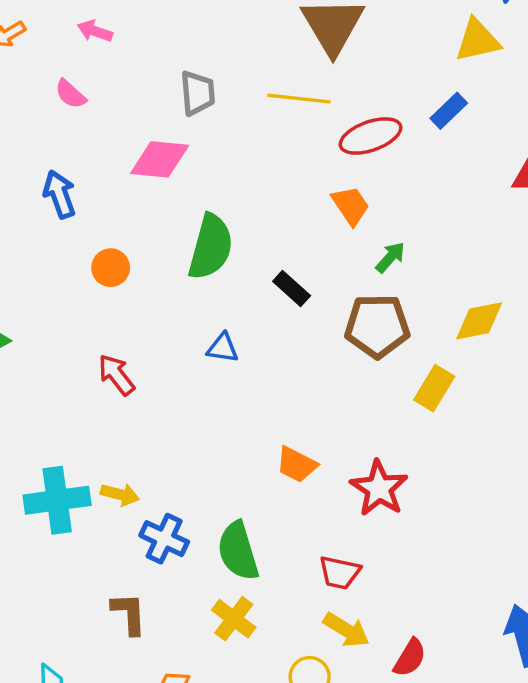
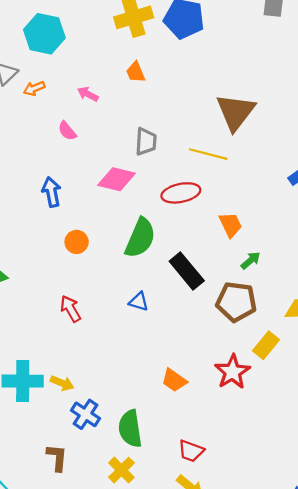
red ellipse: (371, 136) -> (181, 193), moved
black rectangle: (292, 289) -> (187, 271), size x1.6
red star: (379, 488) -> (232, 372), moved

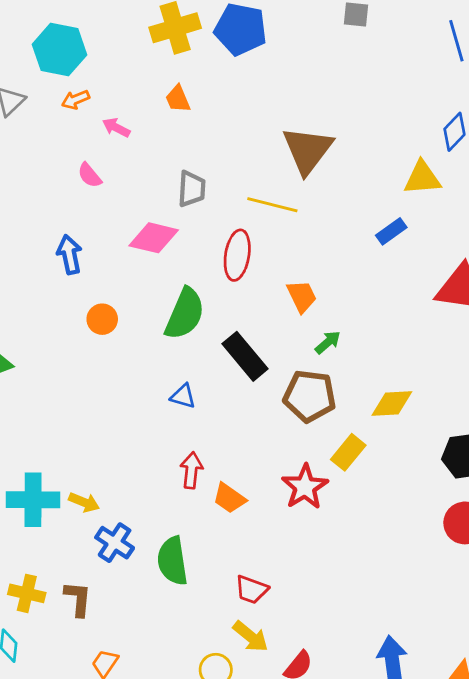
orange arrow: (34, 88) -> (76, 100), moved
red ellipse: (181, 193) -> (237, 255), turned -69
red arrow: (71, 309) -> (191, 470), moved, turned 36
yellow cross: (121, 470) -> (27, 593), moved, turned -32

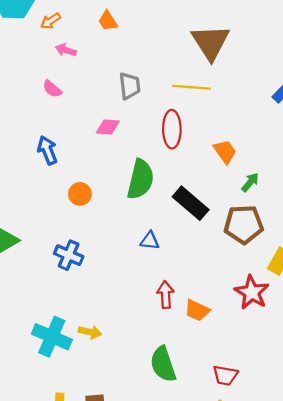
orange arrow: (76, 100) -> (51, 21), moved
pink diamond: (154, 238) -> (108, 127), size x0.7
cyan cross: (33, 500) -> (52, 337), turned 33
blue cross: (115, 543) -> (69, 255), moved

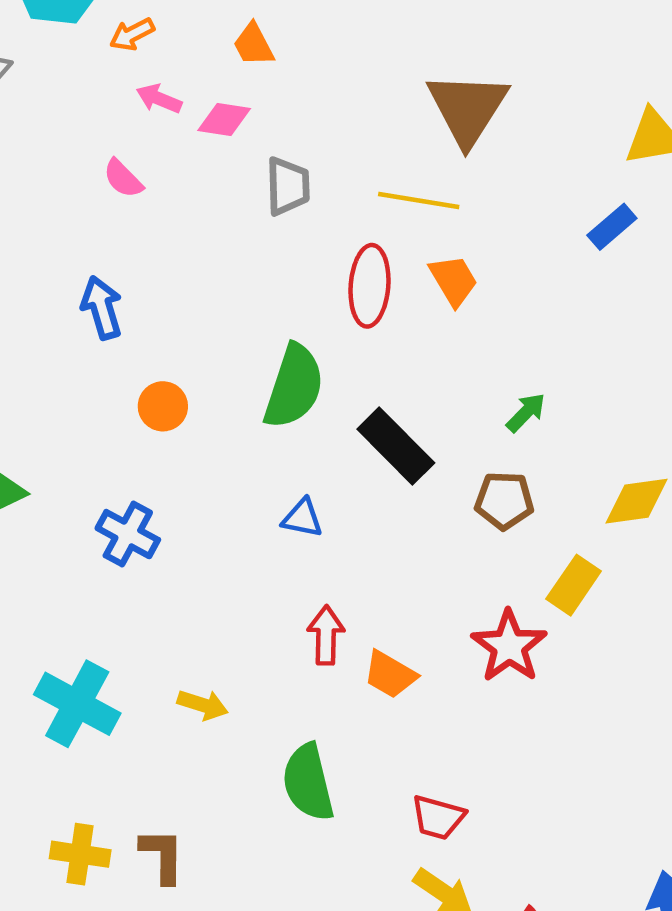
pink diamond: (108, 127) -> (224, 120), moved
orange trapezoid: (225, 151) -> (454, 280), moved
brown pentagon: (244, 224) -> (504, 501), size x0.7
yellow arrow: (90, 332) -> (203, 705), moved

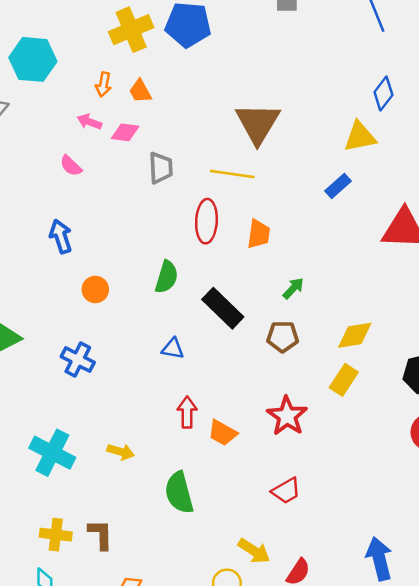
orange arrow: (132, 34) -> (104, 84), moved, turned -50
orange trapezoid: (454, 280) -> (259, 234), moved, turned 40
green semicircle: (294, 386) -> (166, 277), size x0.7
yellow rectangle: (574, 585) -> (344, 380), moved
red trapezoid: (438, 817) -> (286, 491), moved, turned -44

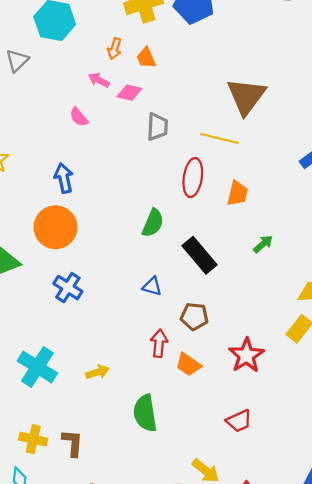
orange circle: (95, 289) -> (55, 227), moved, size x1.8
brown pentagon: (283, 337) -> (194, 316), moved
yellow arrow: (121, 452) -> (97, 372), turned -40

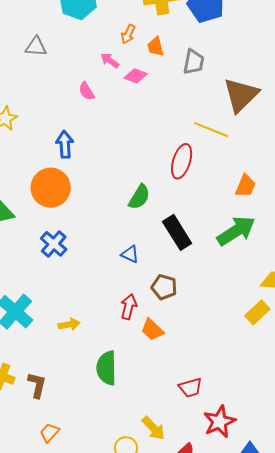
gray triangle: (17, 61) -> (36, 47), moved, turned 40
gray trapezoid: (157, 127) -> (194, 62), moved
orange trapezoid: (237, 193) -> (245, 186), moved
green arrow: (263, 244) -> (236, 231), size x2.0
red star: (246, 355) -> (219, 422), moved

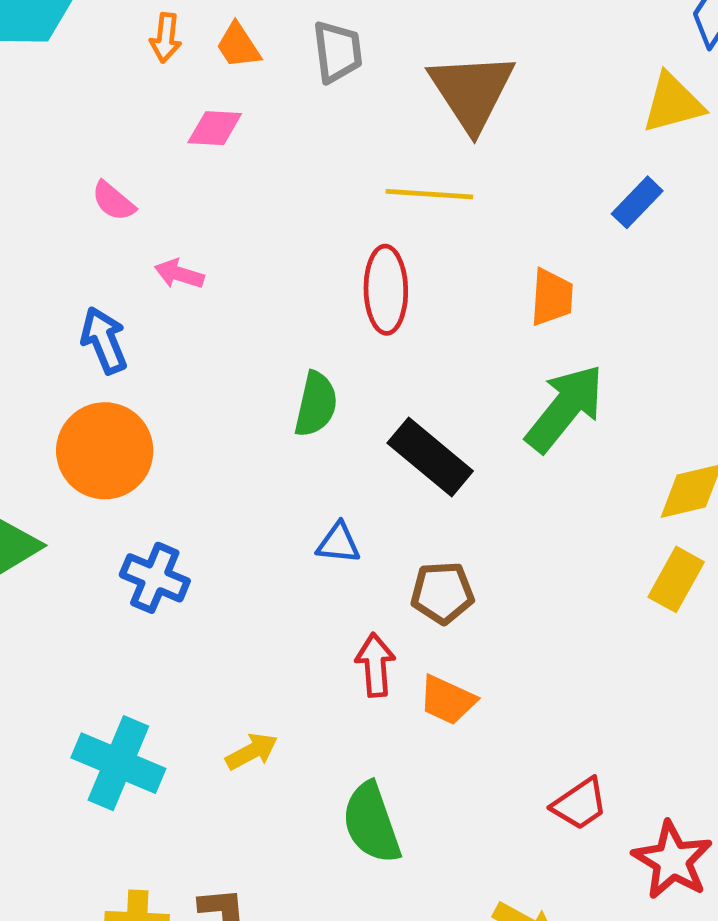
pink arrow: (110, 60) -> (179, 274), moved

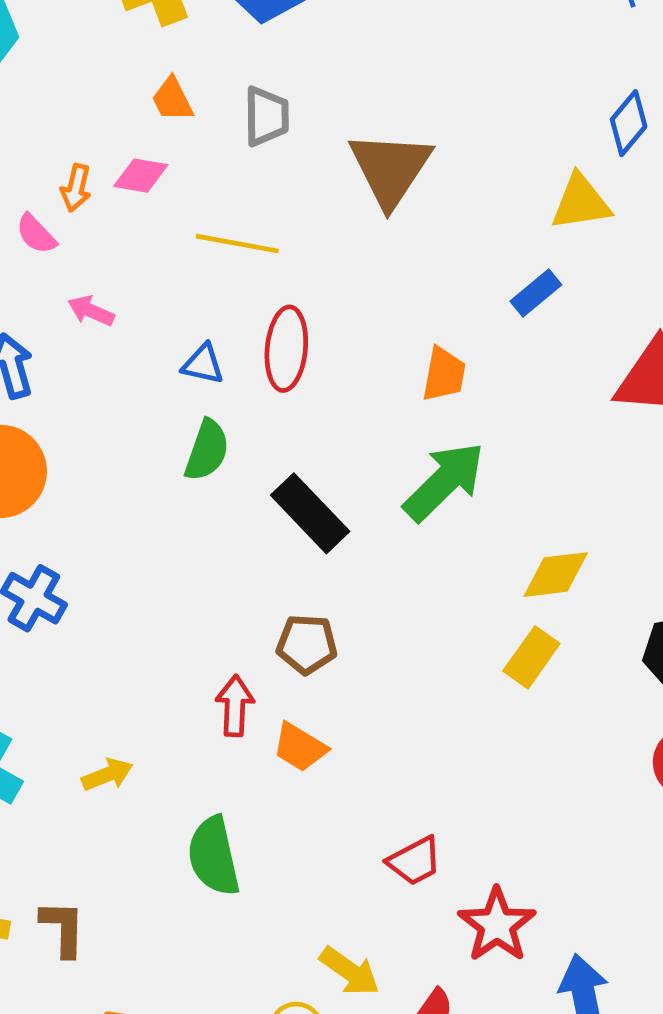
orange arrow: (166, 38) -> (76, 188), moved
yellow line: (429, 194) -> (237, 244), moved
blue triangle: (338, 543) -> (203, 364), moved

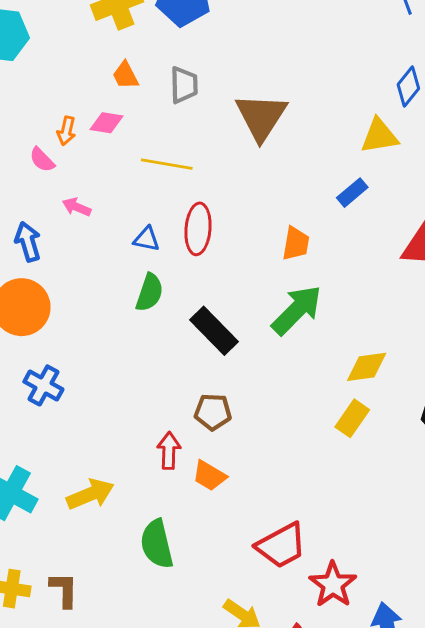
yellow arrow: (107, 775) -> (90, 494), size x1.5
red trapezoid: (415, 861) -> (281, 545), size x1.5

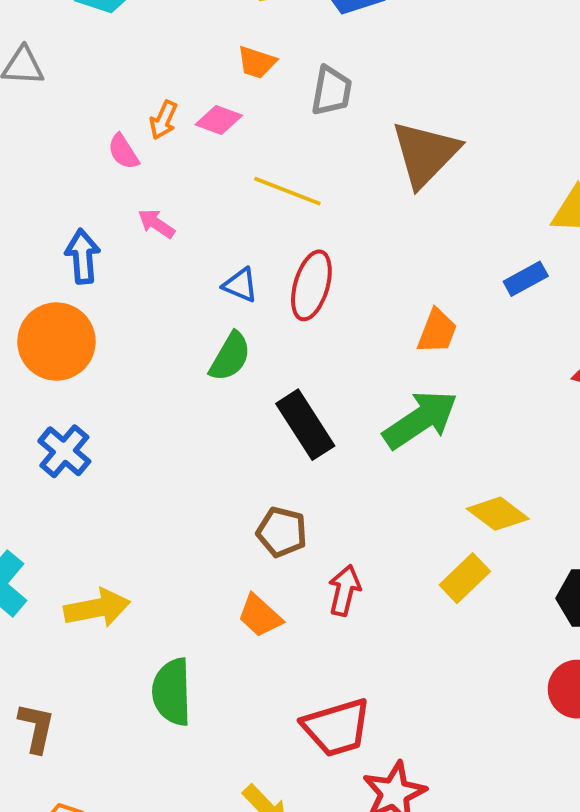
orange trapezoid: (125, 75) -> (257, 62), turned -56
yellow diamond: (367, 367) -> (498, 514), turned 33
red arrow: (169, 451) -> (345, 590), moved

